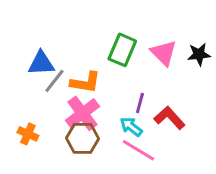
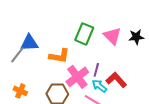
gray line: (54, 81) -> (17, 55), moved
pink cross: (82, 113) -> (77, 77), moved
cyan arrow: (131, 127) -> (99, 86), moved

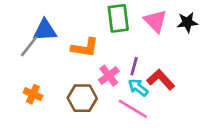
green rectangle: (84, 34) -> (118, 18), turned -30
pink cross: (77, 77) -> (109, 76), size x0.7

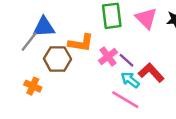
purple line: (134, 66) -> (127, 60), turned -63
pink cross: (109, 76) -> (108, 57), moved
brown hexagon: (82, 98) -> (57, 59), moved

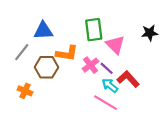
pink triangle: (146, 18) -> (115, 45), moved
blue triangle: (44, 27) -> (43, 31), moved

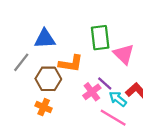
pink cross: (91, 65) -> (92, 92), moved
purple line: (107, 68) -> (105, 84), moved
orange cross: (25, 91) -> (44, 107), moved

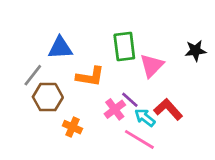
pink triangle: (124, 54) -> (152, 66), turned 30
brown hexagon: (48, 79) -> (48, 97), moved
orange cross: (44, 107) -> (72, 127), moved

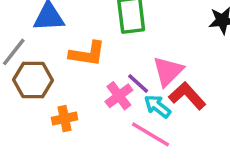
pink triangle: (152, 66) -> (168, 71), moved
orange cross: (72, 127) -> (65, 119), turned -36

